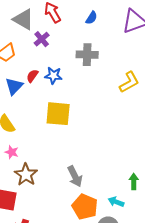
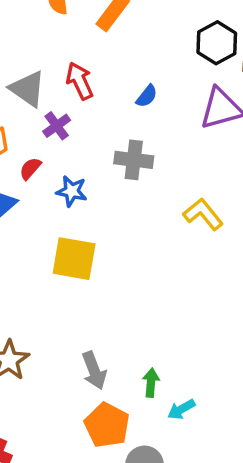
red semicircle: (32, 76) -> (30, 169), moved
yellow L-shape: (129, 82) -> (203, 214), turned -105
green arrow: (134, 181) -> (151, 383), moved
cyan arrow: (116, 202) -> (181, 409), moved, turned -56

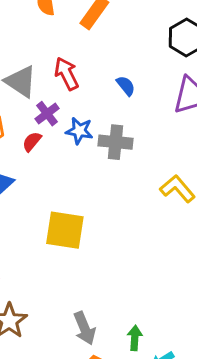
blue semicircle: (147, 96) -> (126, 86), turned -75
red semicircle: (30, 169) -> (32, 142), moved
blue star: (72, 191) -> (79, 131), moved

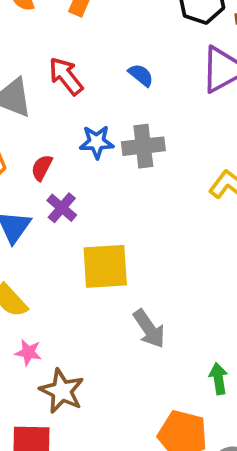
purple cross: (47, 114) -> (62, 208), moved
gray arrow: (85, 328) -> (149, 329), moved

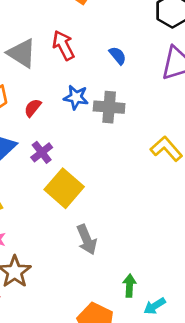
purple cross: (62, 208) -> (42, 152), moved
yellow square: (105, 266) -> (64, 188), turned 33

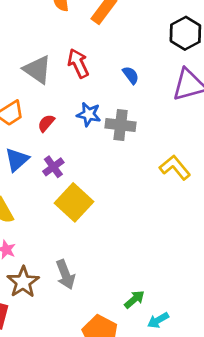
gray arrow: (87, 240) -> (65, 275), moved
green arrow: (129, 286) -> (134, 299), turned 45

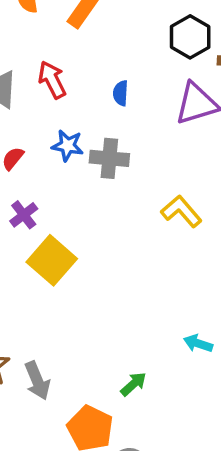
blue semicircle: (131, 75) -> (121, 93), turned -138
gray arrow: (65, 275) -> (37, 381), moved
cyan arrow: (158, 320) -> (198, 343), moved, turned 50

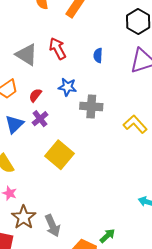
gray cross: (109, 158) -> (91, 106), moved
purple cross: (24, 215) -> (40, 119), moved
green arrow: (134, 384) -> (107, 236), moved

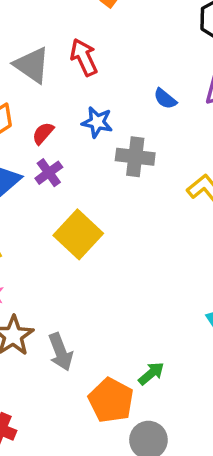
blue semicircle: (98, 55) -> (165, 99), moved, turned -56

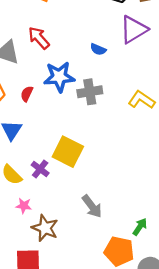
blue star: (97, 122) -> (59, 77), size x1.5
purple cross: (49, 173) -> (40, 169), moved
gray arrow: (61, 352) -> (92, 206), moved

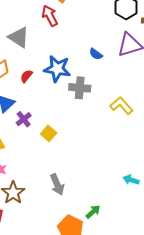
red arrow: (39, 38) -> (50, 16), moved
yellow square: (68, 152) -> (49, 133), size x0.6
purple cross: (40, 169) -> (24, 119), moved

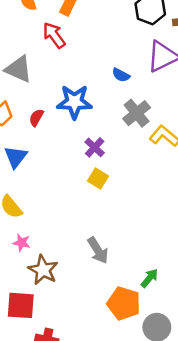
gray cross: (80, 88) -> (137, 113), moved, turned -35
purple cross: (24, 119) -> (95, 147), moved
yellow square: (49, 133) -> (98, 179), moved

